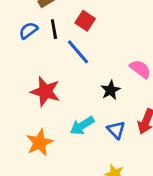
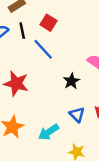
cyan arrow: (82, 126) -> (49, 132), moved

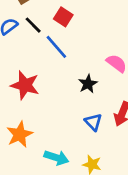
black line: (22, 31) -> (33, 25), turned -35
cyan arrow: (49, 132) -> (56, 158), moved, turned -130

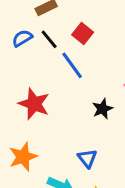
blue triangle: (93, 122) -> (87, 158), moved

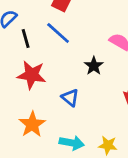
black line: (49, 39) -> (26, 38), moved, turned 36
blue triangle: (87, 158) -> (70, 98), moved

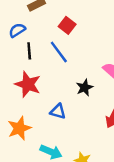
blue triangle: (70, 98) -> (58, 111), turned -35

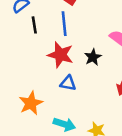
blue line: (59, 52) -> (64, 24), turned 35
red star: (28, 84) -> (60, 55), moved

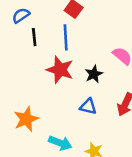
blue triangle: (68, 83) -> (88, 106), moved

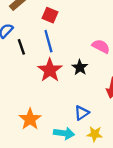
red star: (60, 70) -> (50, 70), turned 30
blue triangle: (88, 106) -> (82, 113), moved, turned -35

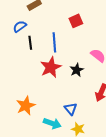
red square: (50, 15) -> (76, 21), moved, turned 32
blue triangle: (82, 113) -> (71, 109), turned -48

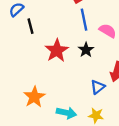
blue line: (54, 42) -> (84, 20), moved
blue triangle: (71, 109) -> (98, 87), moved, turned 40

